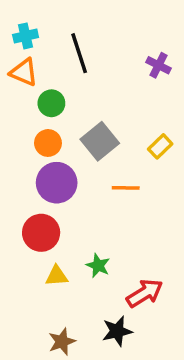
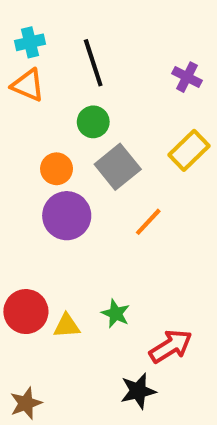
green circle: (51, 103) -> (93, 122), moved
yellow rectangle: (160, 146) -> (189, 150), moved, size x1.4
orange line: (126, 188) -> (148, 222), turned -48
red circle: (41, 233) -> (26, 312), moved
brown star: (62, 342) -> (26, 403), moved

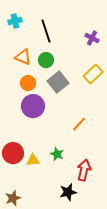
orange triangle: (28, 85) -> (23, 57), moved
orange line: (148, 222) -> (79, 124), moved
red arrow: (171, 346) -> (84, 170), turned -45

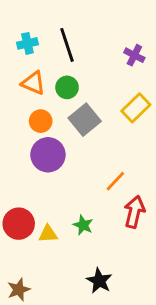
cyan cross: (15, 21) -> (27, 43), moved
red arrow: (84, 170) -> (134, 212), moved
black star: (68, 192) -> (99, 281), turned -30

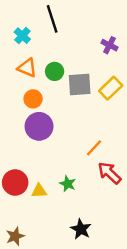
cyan cross: (27, 43) -> (22, 36), turned -35
black line: (67, 45) -> (52, 19), moved
gray square: (85, 120) -> (80, 85), moved, turned 35
red arrow: (134, 212) -> (109, 173), turned -60

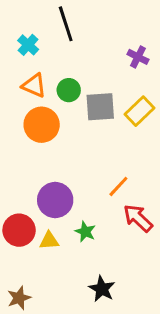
orange circle: (33, 99) -> (42, 125), size x1.5
purple circle: (39, 126) -> (55, 200), moved

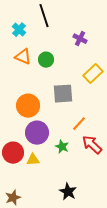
purple cross: (138, 57) -> (80, 39), moved
gray square: (100, 107) -> (63, 94), moved
orange circle: (42, 125) -> (28, 106), moved
green star: (85, 232) -> (62, 147), moved

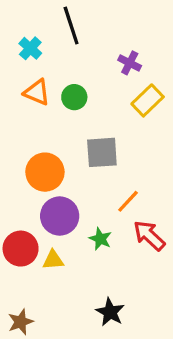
yellow rectangle: (93, 74) -> (148, 100), moved

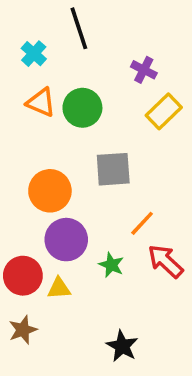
green circle: (74, 97) -> (82, 108), size x1.4
brown star: (21, 322) -> (23, 330), moved

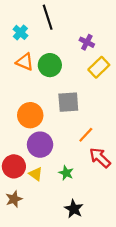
green star: (111, 265) -> (66, 173), moved
yellow triangle: (59, 288) -> (36, 174), turned 40

